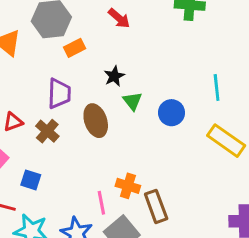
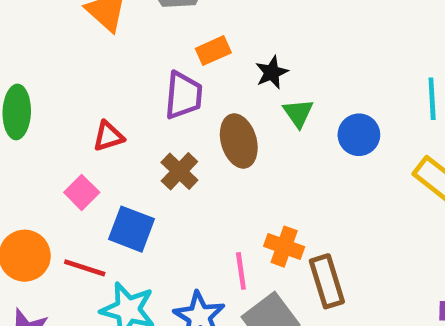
orange rectangle: (75, 48) -> (213, 51), moved
brown cross: (47, 131) -> (179, 171), moved
blue square: (31, 180) -> (132, 229), size x1.4

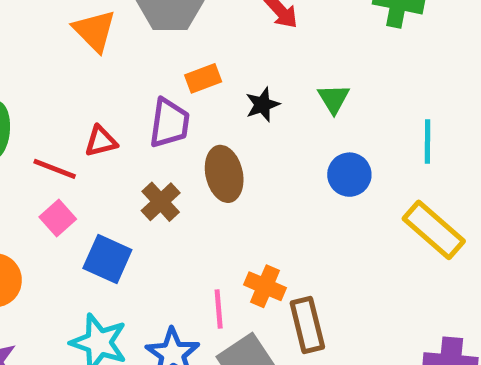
green triangle: (298, 113) -> (334, 99), moved
red triangle: (108, 136) -> (101, 141), moved
red line: (85, 268) -> (55, 169), moved

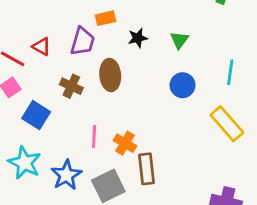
red triangle: (101, 141) -> (42, 47), turned 36
brown cross: (161, 202) -> (71, 86), turned -30
pink line: (219, 309) -> (94, 137), moved

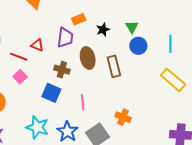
blue circle: (183, 85) -> (138, 46), moved
blue square: (36, 115) -> (51, 93), moved
orange cross: (125, 143) -> (123, 117), moved
brown rectangle: (146, 169) -> (114, 66), moved

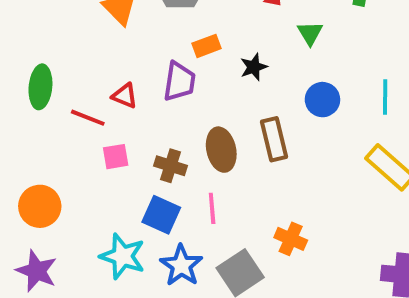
green triangle: (132, 27) -> (310, 33), moved
brown ellipse: (88, 58) -> (221, 150), moved
brown cross: (62, 70) -> (170, 166), moved
pink square: (20, 77) -> (116, 157), moved, turned 32
blue square: (51, 93) -> (161, 215), moved

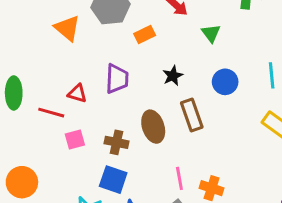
orange rectangle: (206, 46) -> (145, 34), moved
black star: (254, 67) -> (173, 76), moved
pink line: (212, 208) -> (179, 178), moved

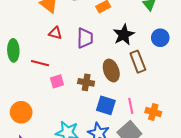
black star: (173, 76) -> (124, 35), size x1.5
red triangle: (77, 93) -> (55, 33), moved
blue square: (113, 180) -> (106, 105), moved

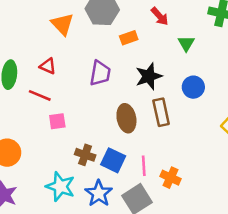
red triangle: (55, 33) -> (48, 66), moved
brown cross: (86, 82) -> (85, 155), moved

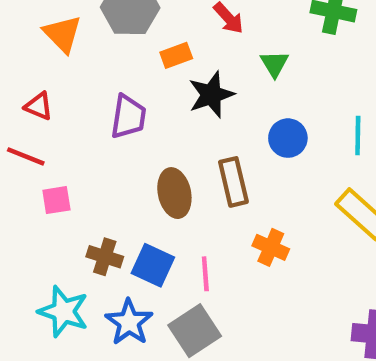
black star: (149, 76) -> (211, 95), moved
orange cross: (170, 178) -> (271, 247), moved

